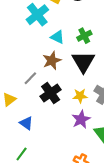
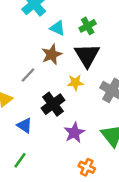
black cross: (51, 93) -> (53, 104), moved
yellow star: (80, 96) -> (75, 83), moved
purple star: (81, 119) -> (74, 133), moved

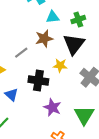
cyan triangle: (57, 28) -> (53, 17), turned -40
black cross: (53, 104) -> (38, 81), turned 36
purple star: (74, 133) -> (52, 107), turned -30

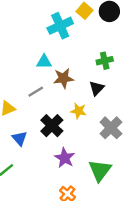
cyan triangle: (53, 17) -> (44, 62), moved
black triangle: (74, 44) -> (97, 88), size x0.6
black cross: (38, 81) -> (52, 126), turned 30

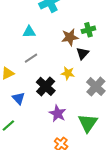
cyan triangle: (44, 62) -> (29, 32), moved
brown star: (63, 78) -> (70, 37), moved

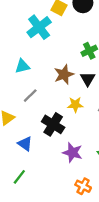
brown star: (70, 37) -> (64, 74), moved

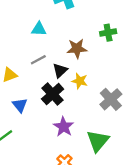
black triangle: (88, 79) -> (60, 71), moved

